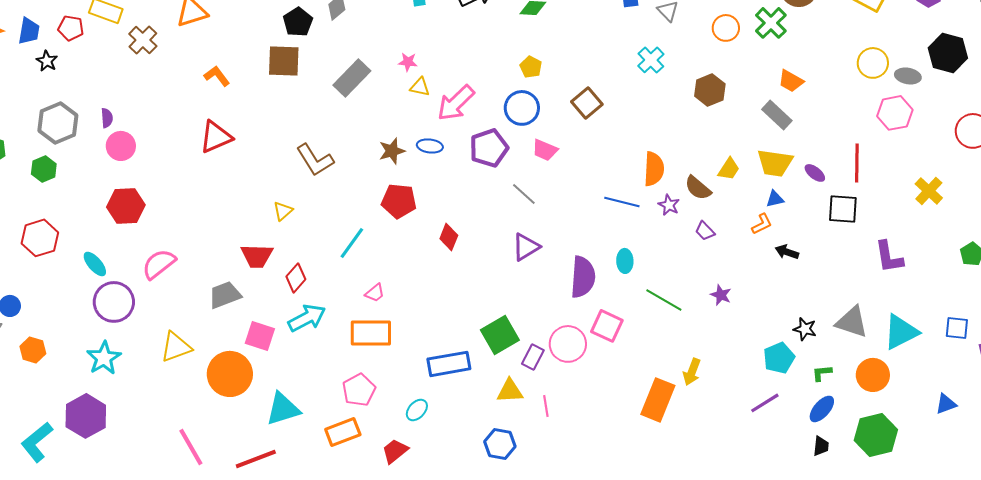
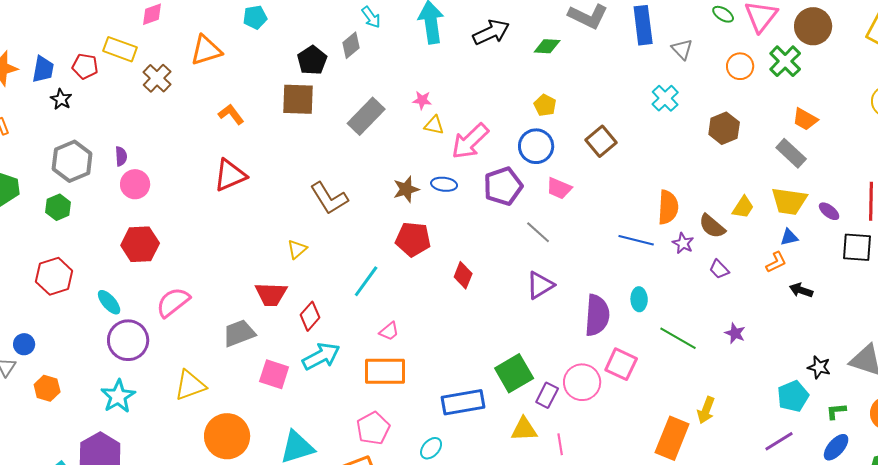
orange circle: (230, 374) -> (227, 436), moved

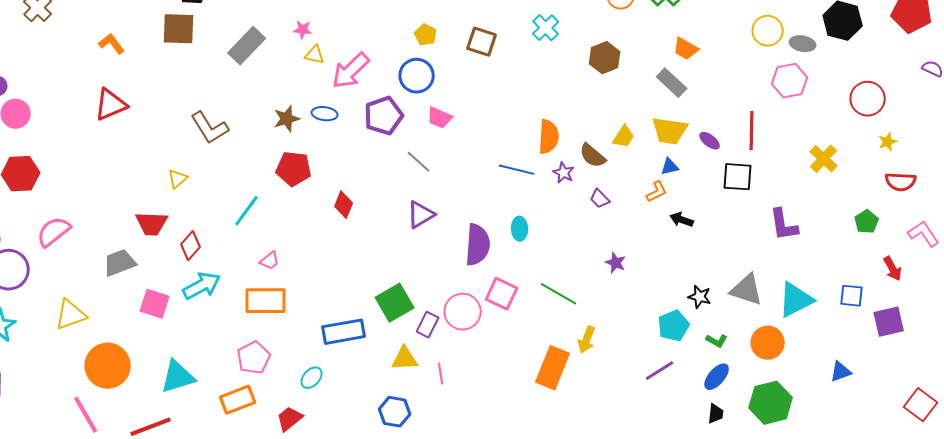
brown square: (601, 141) -> (482, 42), moved, turned -32
green line: (678, 338) -> (559, 294), moved
green L-shape: (836, 411) -> (717, 341), turned -145

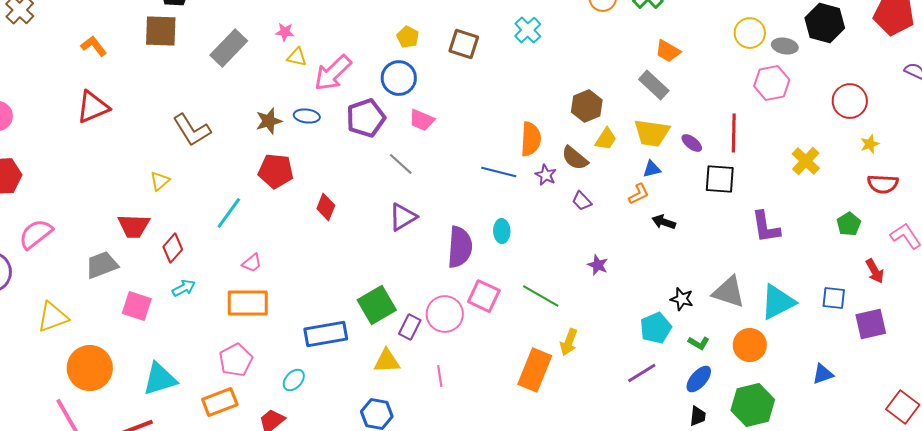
brown hexagon: (605, 58) -> (587, 106), moved
cyan arrow: (202, 286) -> (184, 288), size x0.6
pink line: (441, 374) -> (440, 376), moved

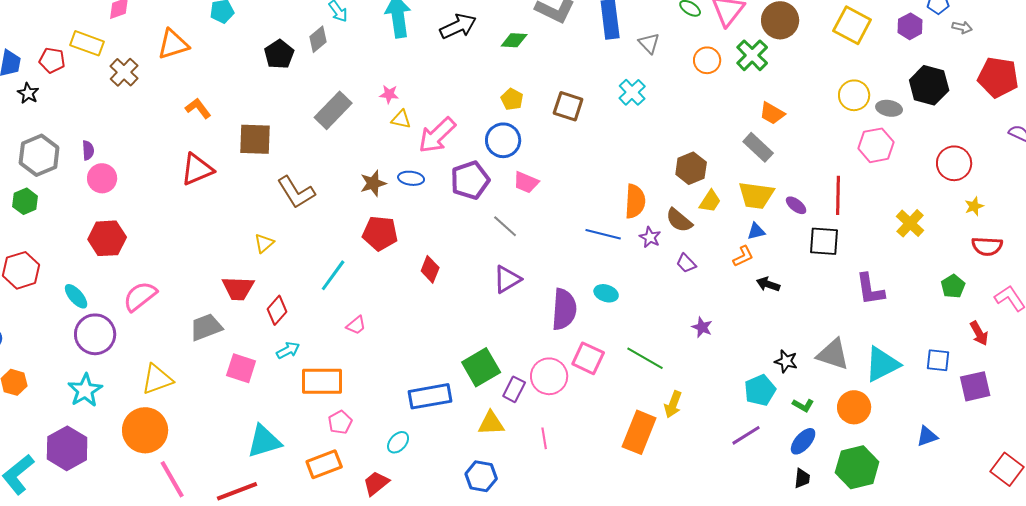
brown square: (161, 31) -> (255, 139), moved
cyan ellipse: (502, 231) -> (606, 293), turned -70
orange rectangle: (248, 303) -> (322, 381), moved
pink pentagon: (236, 360) -> (340, 422), size x0.7
orange circle: (90, 368) -> (145, 430), moved

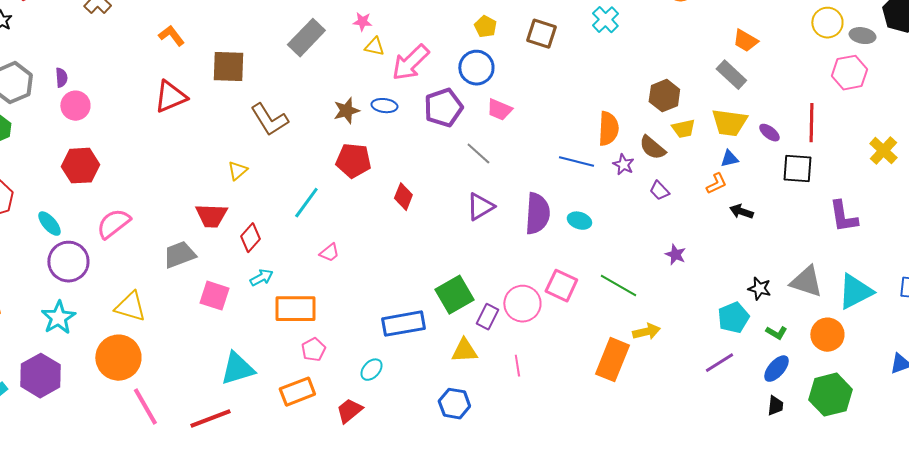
yellow trapezoid: (710, 201) -> (683, 129), turned 45
purple semicircle: (564, 309) -> (537, 214), moved
yellow triangle: (157, 379) -> (130, 307), turned 36
yellow arrow: (673, 404) -> (646, 332), turned -124

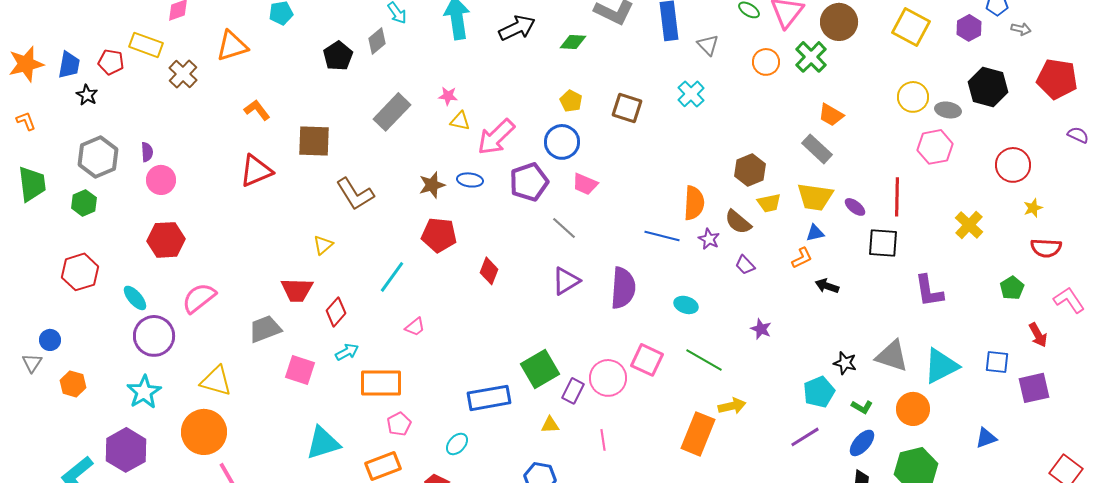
cyan ellipse: (579, 221) -> (686, 305), moved
yellow triangle: (464, 351) -> (550, 425), size x0.7

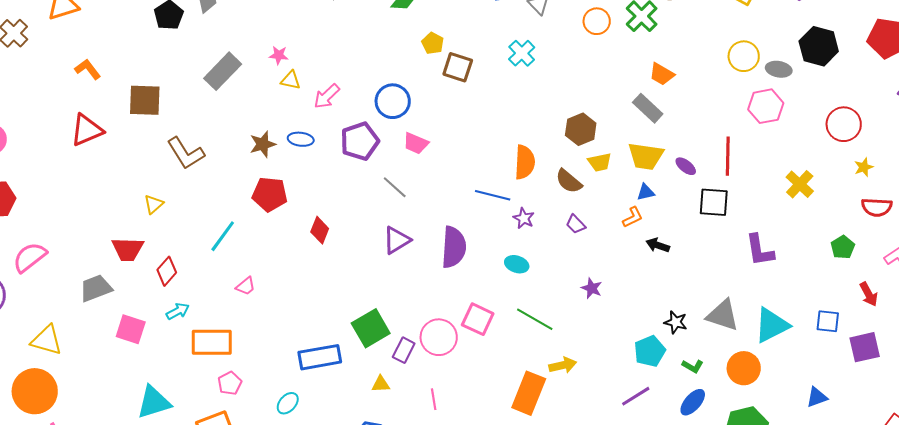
yellow pentagon: (571, 101) -> (433, 43), moved
pink arrow: (496, 137) -> (327, 96), size x0.7
purple star: (709, 239) -> (524, 218), moved

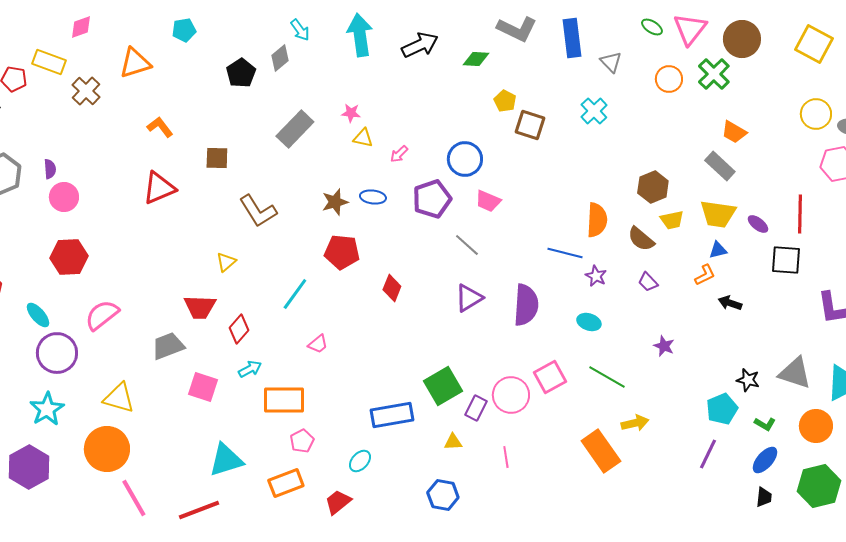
pink arrow: (327, 96) -> (399, 154), size x0.7
brown square: (145, 100) -> (217, 158), size x0.7
pink square: (478, 319) -> (550, 377), turned 36
orange rectangle: (529, 393) -> (601, 451), turned -57
purple line: (636, 396) -> (708, 454), turned -32

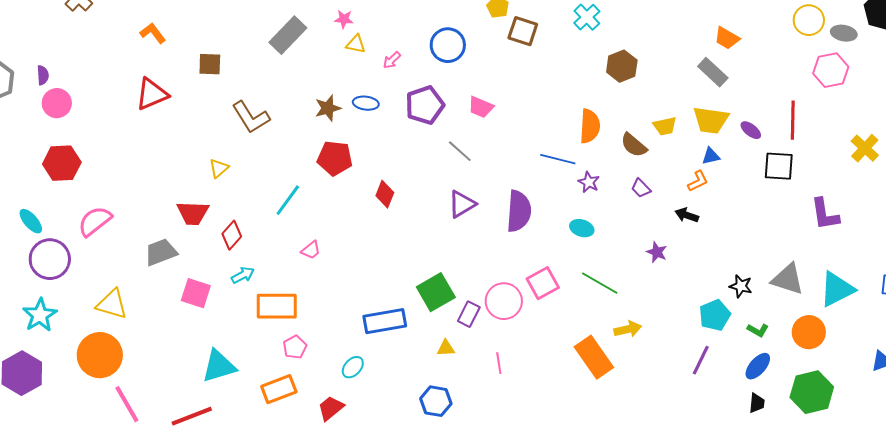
blue circle: (465, 159) -> (448, 45), moved
brown hexagon: (653, 187) -> (622, 66), moved
black arrow: (730, 303) -> (687, 215), moved

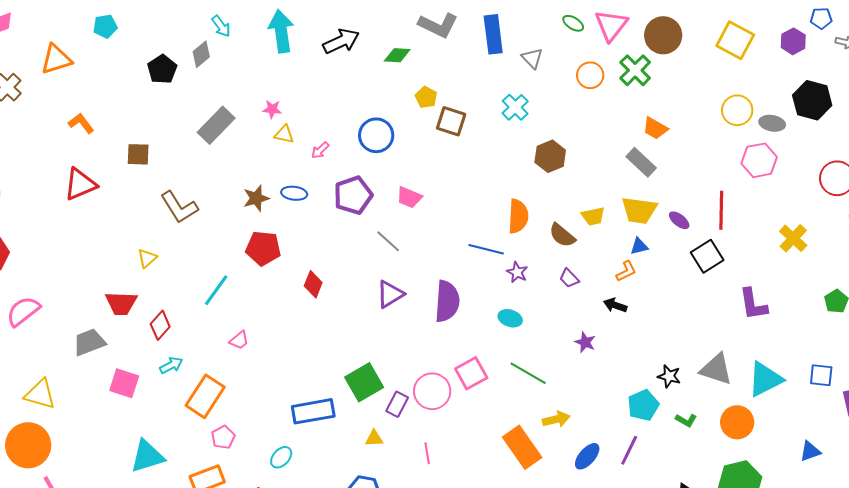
black square: (779, 166) -> (707, 256), turned -36
orange rectangle: (277, 306) -> (205, 396), turned -57
blue ellipse: (758, 366) -> (587, 456), moved

